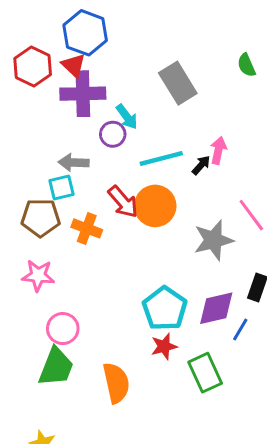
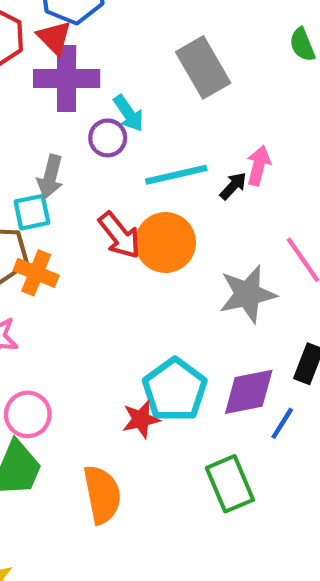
gray arrow: (74, 162) -> (50, 177), turned -80
orange cross: (87, 228) -> (36, 273), moved
red star: (164, 346) -> (141, 419), moved

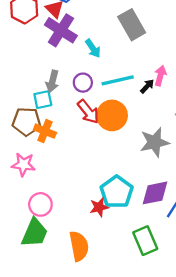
purple cross: (67, 78) -> (61, 30), turned 32
purple circle: (108, 138) -> (83, 83), moved

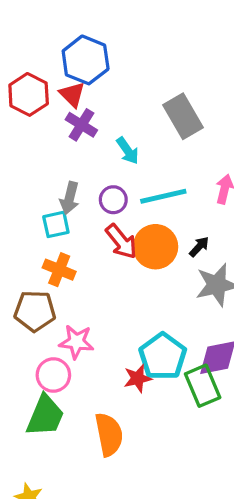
purple cross: (61, 30) -> (81, 125), size x0.7
black arrow: (147, 86) -> (199, 247), moved
brown pentagon: (27, 122) -> (35, 311), moved
pink star: (23, 164) -> (76, 342), moved
green rectangle: (145, 241) -> (203, 386), moved

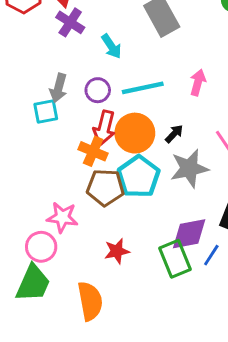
red arrow: (121, 241) -> (104, 128), turned 52
orange cross: (59, 270) -> (93, 151), moved
brown pentagon: (35, 311) -> (105, 187), moved
cyan pentagon: (163, 356) -> (139, 177), moved

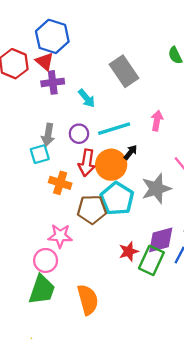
purple cross: (70, 22) -> (53, 82), turned -35
black arrow: (174, 134) -> (130, 152), moved
orange cross: (93, 151) -> (60, 183), moved
red star: (117, 251) -> (129, 251), moved
green rectangle: (175, 259) -> (151, 260), turned 52

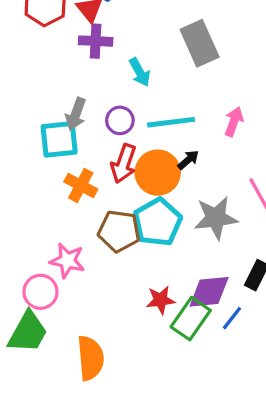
cyan square: (40, 154) -> (59, 139), size x1.4

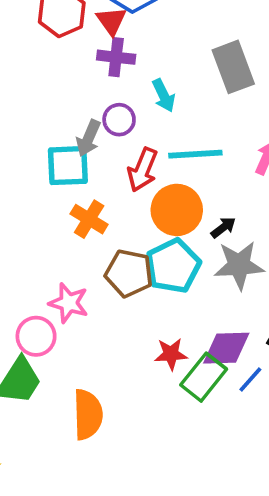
purple circle: (120, 120) -> (119, 120), moved
black arrow: (188, 160) -> (223, 227), moved
red arrow: (124, 164) -> (143, 170), moved

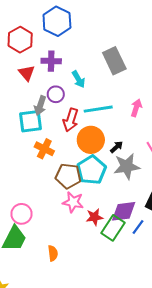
red triangle: (111, 21) -> (27, 73), moved
pink star: (69, 303) -> (73, 202), moved
orange semicircle: (88, 415) -> (53, 253), size x0.6

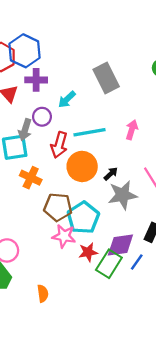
blue hexagon: (57, 21) -> (24, 51), moved
cyan arrow: (78, 79) -> (67, 99), turned 78
cyan pentagon: (91, 170) -> (83, 218), moved

